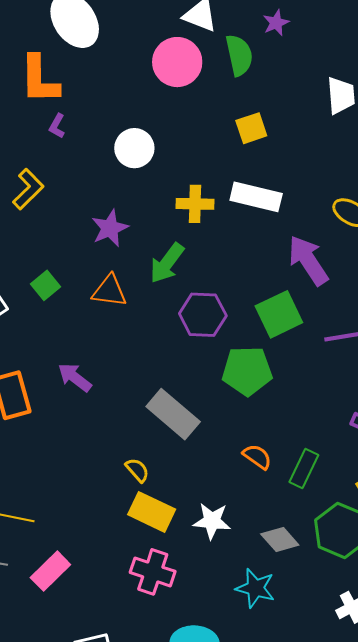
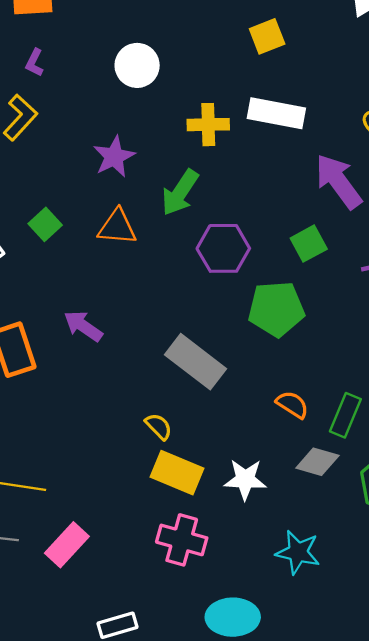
purple L-shape: (57, 126) -> (34, 63), moved
green square: (279, 314) -> (309, 244), size x0.7
gray diamond: (280, 539) -> (317, 462), moved, turned -30

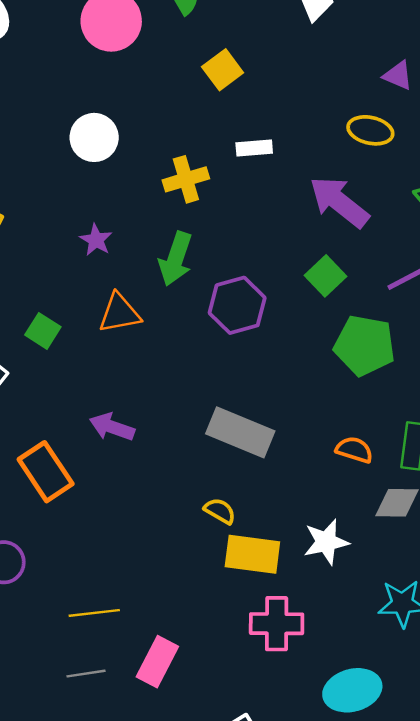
white rectangle: (276, 113) -> (254, 148), size x0.6
purple star: (114, 157) -> (96, 240), size x0.7
green pentagon: (276, 309) -> (365, 345), moved, turned 30

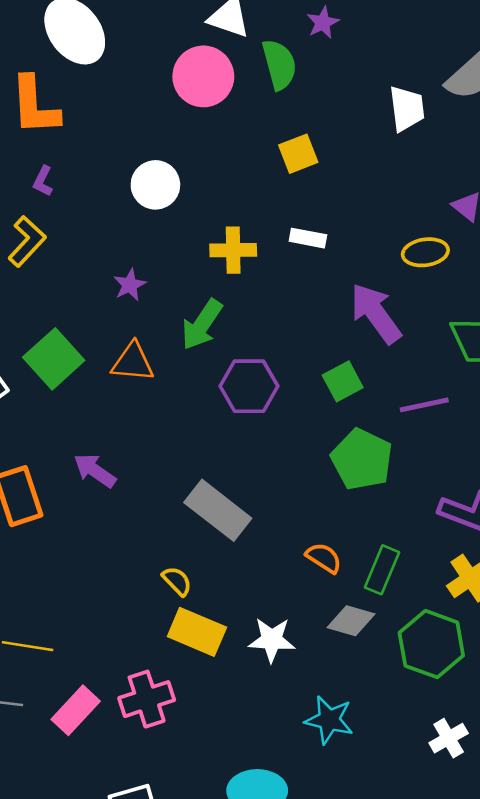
yellow ellipse: (370, 130) -> (425, 252), turned -36
green square: (43, 331) -> (54, 359), size x1.6
pink cross: (277, 624) -> (147, 699), moved, turned -34

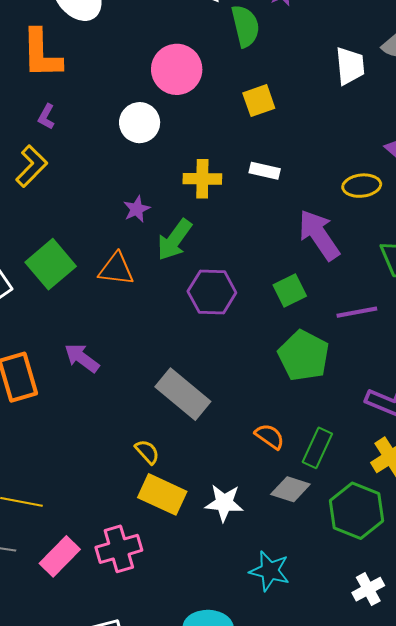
pink circle: (203, 76) -> (177, 69), moved
purple star: (130, 285) -> (137, 209), moved

